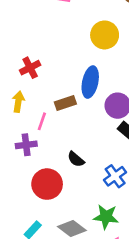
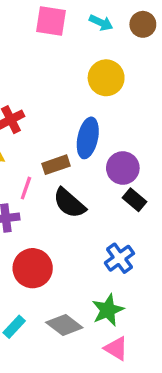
black semicircle: (76, 159) -> (69, 203), moved, size x1.5
green star: (106, 217) -> (108, 310), turned -30

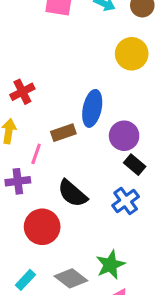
yellow circle: (106, 78) -> (132, 54), moved
black semicircle: (69, 203) -> (72, 193), moved
blue cross: (119, 258) -> (126, 201), moved

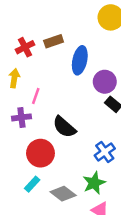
brown rectangle: (63, 133) -> (54, 41), moved
blue cross: (126, 201) -> (105, 152), moved
cyan rectangle: (25, 280) -> (32, 184), moved

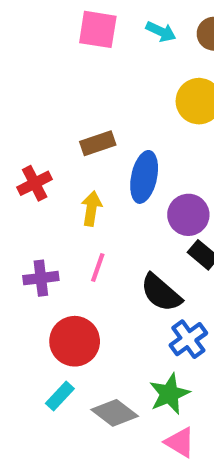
red cross: (25, 47) -> (35, 183), moved
yellow arrow: (14, 78) -> (91, 209), moved
pink line: (36, 96) -> (98, 267), moved
black semicircle: (64, 127) -> (161, 293), moved

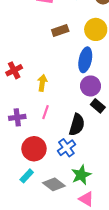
brown rectangle: (98, 143) -> (60, 31), moved
blue ellipse: (144, 177) -> (85, 60), moved
black semicircle: (161, 293) -> (77, 125), turned -115
blue cross: (188, 339) -> (66, 148), moved

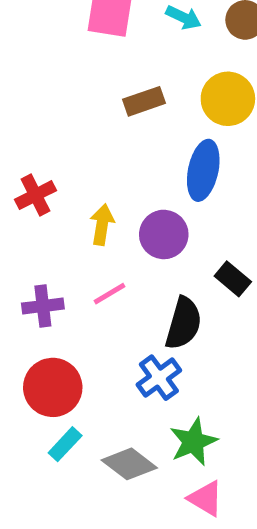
purple circle: (90, 86) -> (164, 234), moved
pink line: (46, 112) -> (109, 294), turned 40
red circle: (34, 149) -> (53, 387), moved

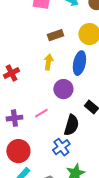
yellow arrow: (102, 225) -> (48, 62), moved

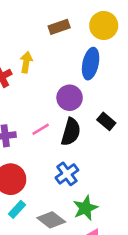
yellow arrow: (48, 62) -> (26, 62), moved
black semicircle: (71, 125) -> (71, 132), moved

